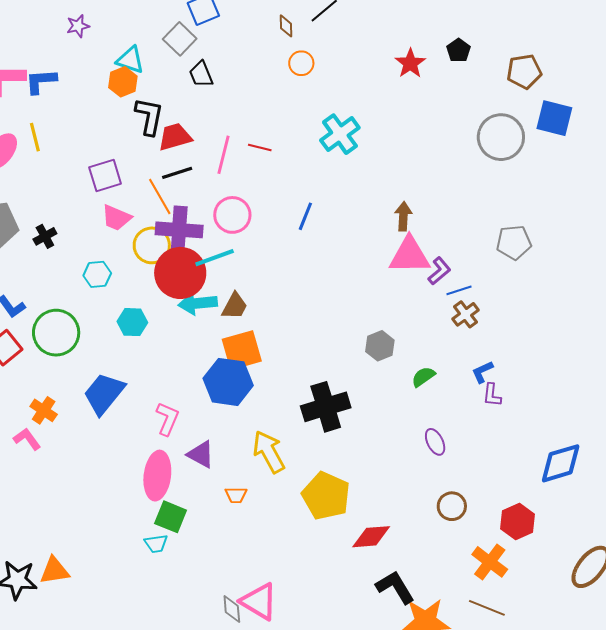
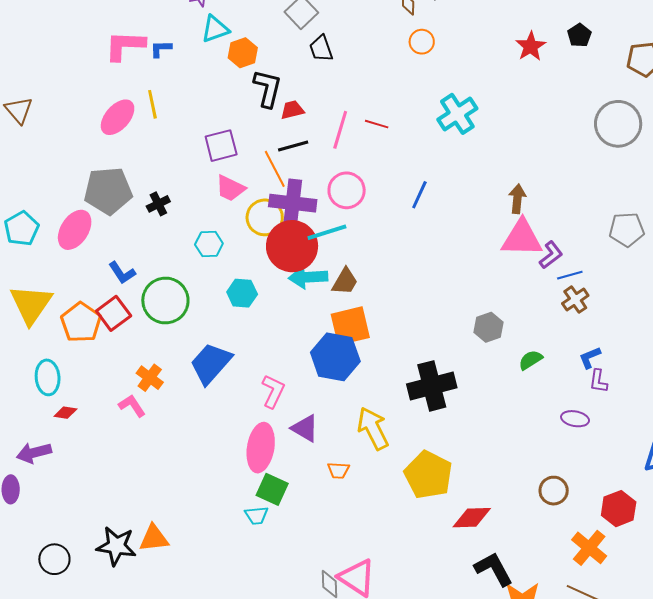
cyan triangle: (130, 60) -> (215, 29), moved, turned -40
blue L-shape: (41, 81) -> (161, 49), size x0.7
red trapezoid: (175, 137) -> (292, 110), size x0.7
purple ellipse: (435, 442) -> (575, 419), moved, turned -56

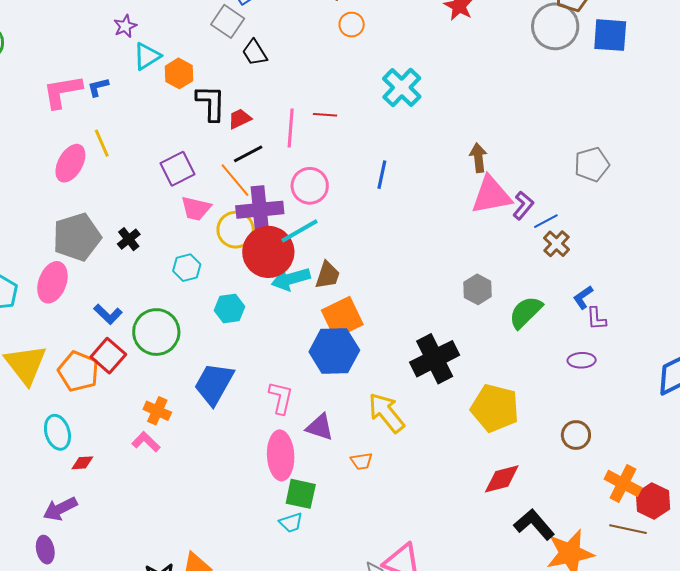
gray circle: (618, 124) -> (555, 26), moved
green semicircle: (531, 360) -> (526, 312), size x1.5
yellow pentagon: (428, 475) -> (495, 408), moved
red hexagon: (619, 509) -> (653, 501), moved

